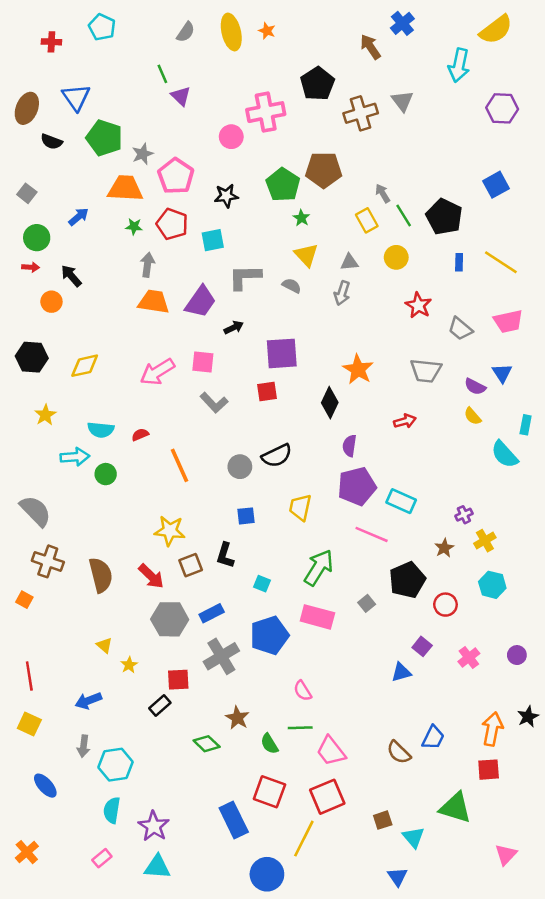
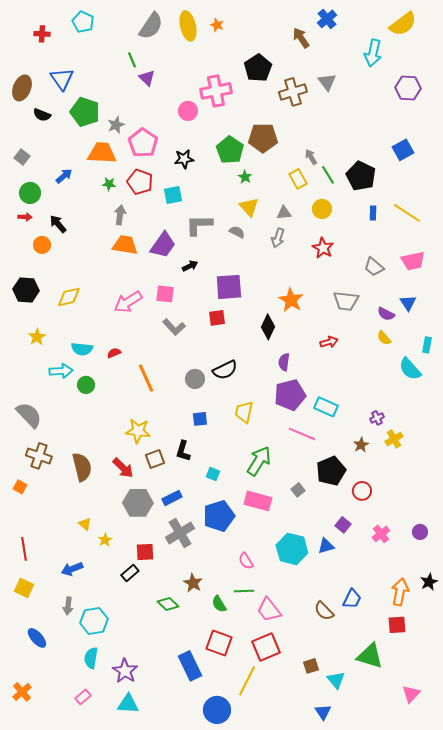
gray semicircle: (186, 32) -> (151, 26), size x1.6
red star: (418, 305) -> (323, 248), moved
cyan hexagon: (492, 585) -> (292, 549), moved, size x1.4

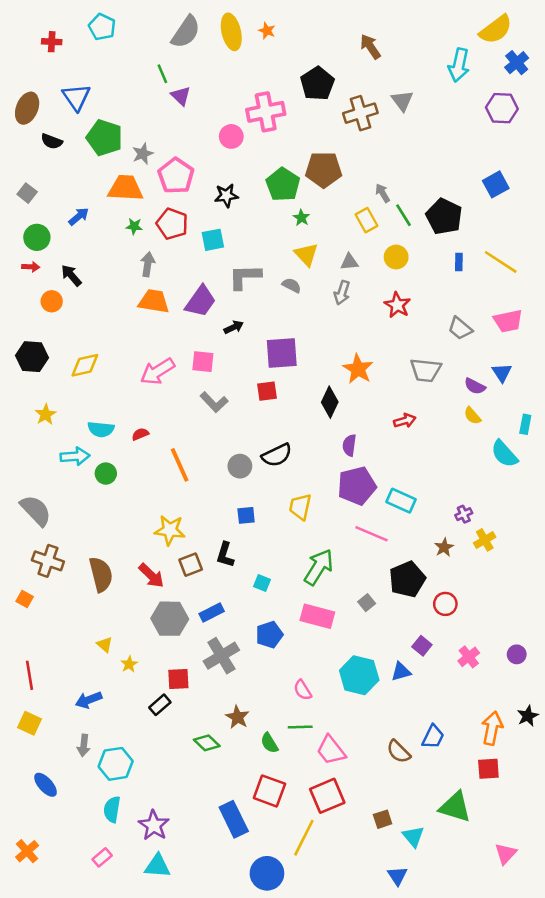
blue cross: (327, 19) -> (517, 63), moved
blue pentagon: (219, 516) -> (269, 635), size x0.7

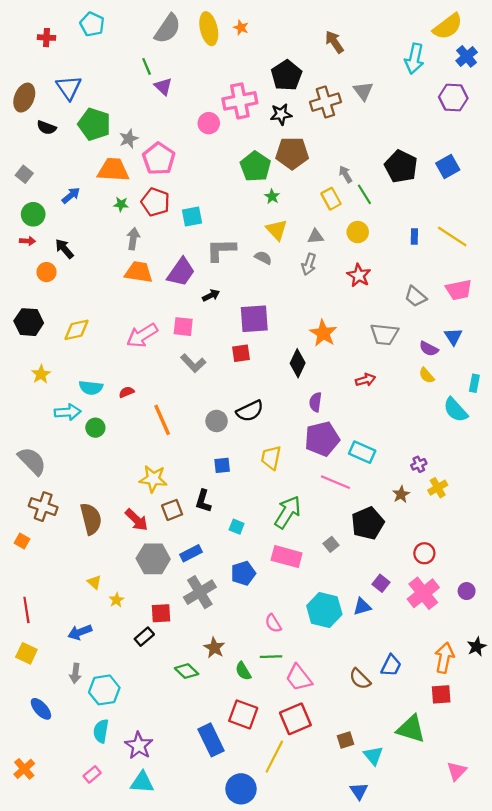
black star: (226, 196) -> (281, 114), moved
black pentagon: (444, 216) -> (401, 166), moved
red circle: (445, 604) -> (424, 553), moved
pink cross: (469, 657) -> (423, 593), size x1.6

